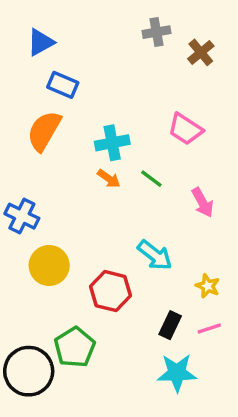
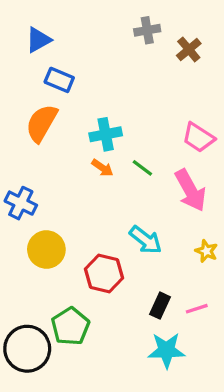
pink trapezoid: (185, 129) -> (198, 137), moved
pink arrow: (203, 202) -> (190, 190), size x1.5
yellow star: (208, 286) -> (206, 251), moved

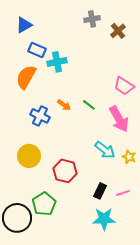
cyan cross: (106, 134) -> (57, 62), moved
blue cross: (21, 203) -> (40, 116), moved
cyan arrow: (146, 240) -> (105, 150), moved

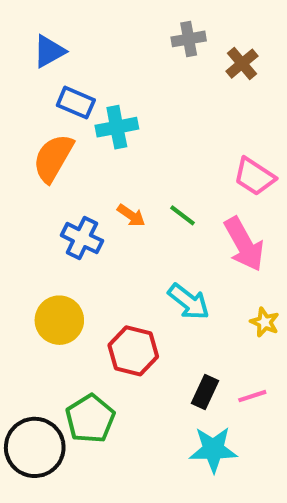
cyan arrow: (105, 150) -> (189, 302), moved

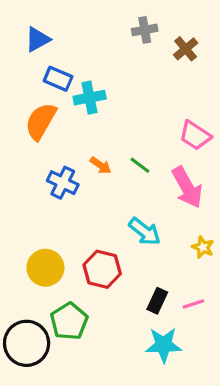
yellow circle: (59, 320) -> (45, 268), moved

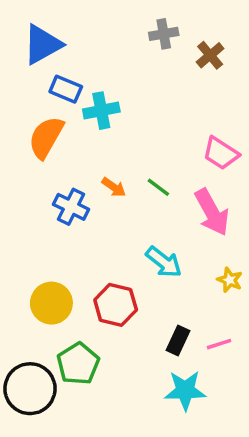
blue triangle: (38, 39) -> (42, 45), size x1.4

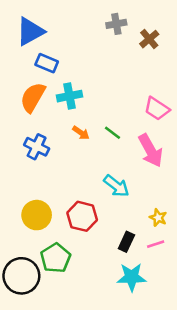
cyan cross: (101, 111) -> (70, 96), moved
blue cross: (71, 207) -> (37, 147), moved
yellow star: (230, 280) -> (158, 218), moved

